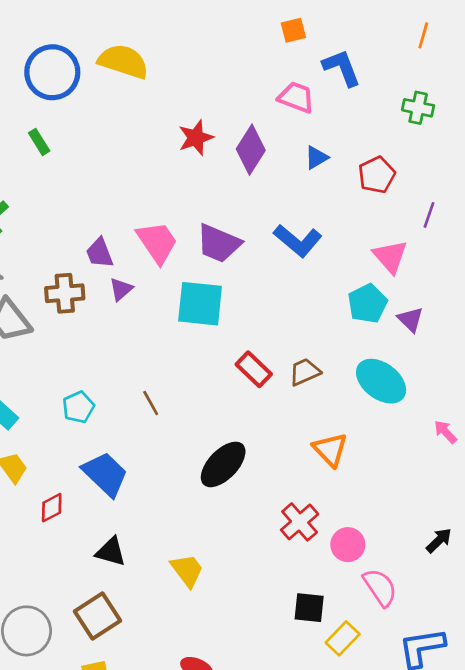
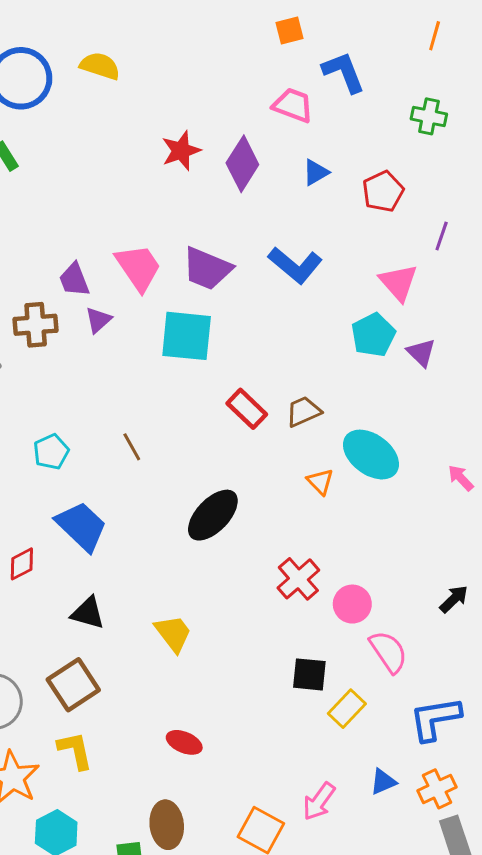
yellow semicircle: (123, 61) -> (100, 66), size x0.7
cyan ellipse: (381, 381) -> (371, 455), moved
orange triangle: (330, 450) -> (320, 482), moved, size x0.7

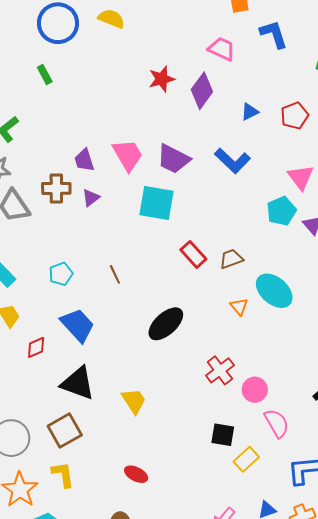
pink trapezoid: (293, 105) -> (222, 49), moved
blue triangle: (316, 172) -> (250, 112), moved
purple triangle: (98, 320) -> (91, 198), moved
black triangle: (88, 613) -> (78, 383), size x1.5

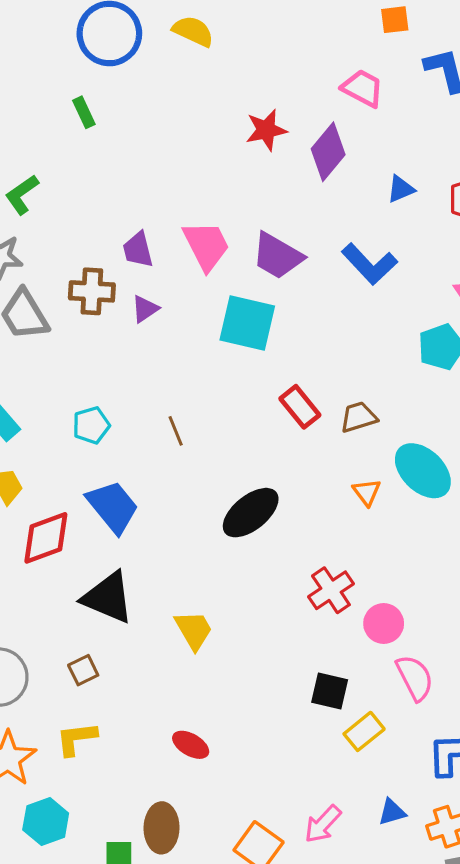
red diamond: (36, 347) -> (46, 538), size x1.6
brown square: (65, 430) -> (83, 670), size x0.6
yellow L-shape: (63, 474) -> (76, 739), turned -92

